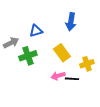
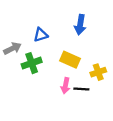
yellow rectangle: (62, 53) -> (70, 60), turned -30
pink arrow: (58, 76) -> (66, 86), turned -64

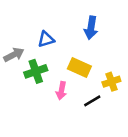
pink arrow: (66, 86) -> (61, 91), moved
black line: (81, 89) -> (92, 101), turned -35

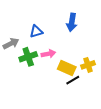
yellow rectangle: (79, 68) -> (67, 68), moved
pink arrow: (61, 91) -> (48, 54), moved, turned -112

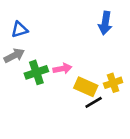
blue arrow: (72, 22) -> (105, 23), moved
blue triangle: (36, 31) -> (19, 30), moved

